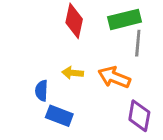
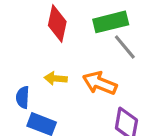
gray line: (138, 43) -> (125, 47), turned -45

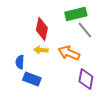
red diamond: (57, 23) -> (42, 29), moved

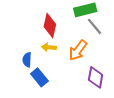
orange arrow: (69, 53) -> (78, 50), turned -75
blue rectangle: (32, 79) -> (39, 77), turned 30

